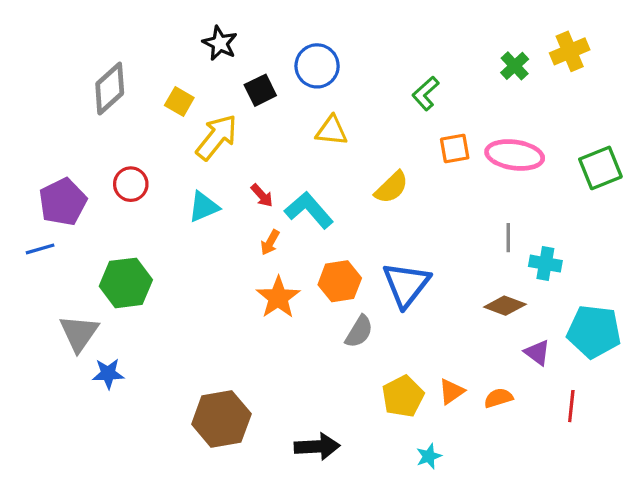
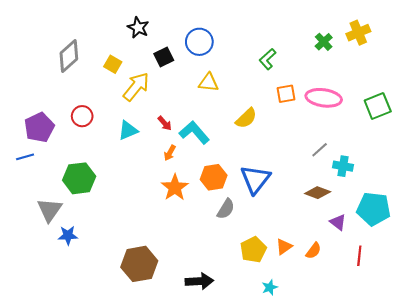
gray line: (508, 238) -> (320, 150), turned 48
orange semicircle: (498, 398) -> (313, 251), turned 144

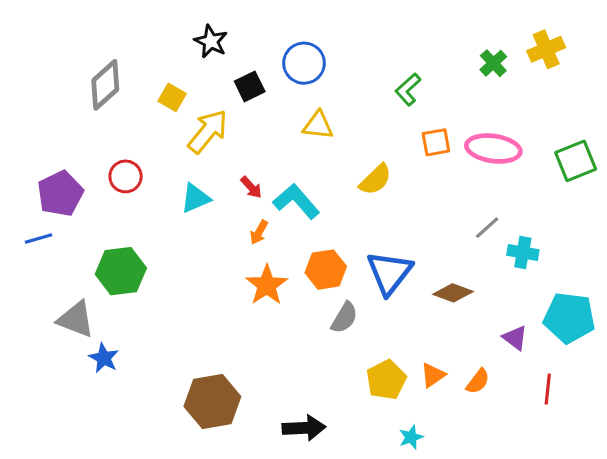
brown diamond: (318, 193) -> (453, 293), moved
gray triangle: (50, 210) -> (76, 319), turned -44
blue star: (68, 235) -> (104, 358), turned 30

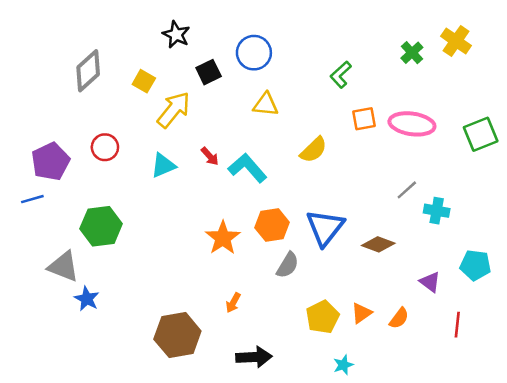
yellow cross: (546, 49) -> (456, 41), turned -32
orange arrow: (259, 232) -> (233, 303), moved
cyan pentagon: (569, 318) -> (475, 265), size x0.7

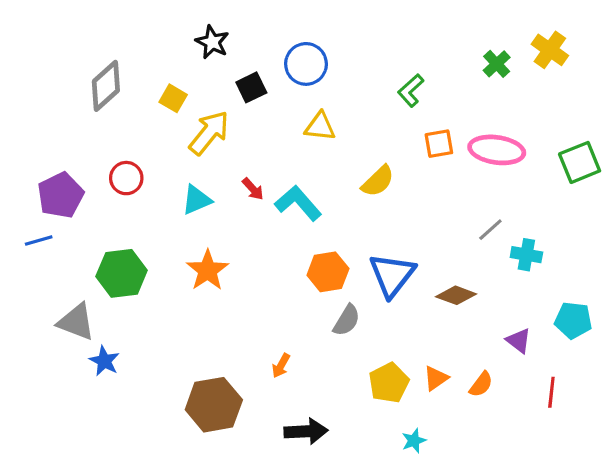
orange star: (223, 238) -> (208, 270), moved

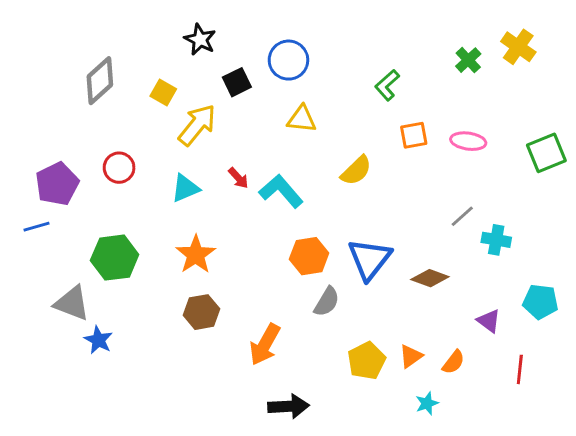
pink ellipse: (497, 150) -> (468, 141), size x0.7
orange arrow: (281, 366) -> (265, 344), size x1.8
brown hexagon: (214, 405) -> (202, 312), moved, size x0.7
cyan star: (414, 441) -> (427, 403), moved

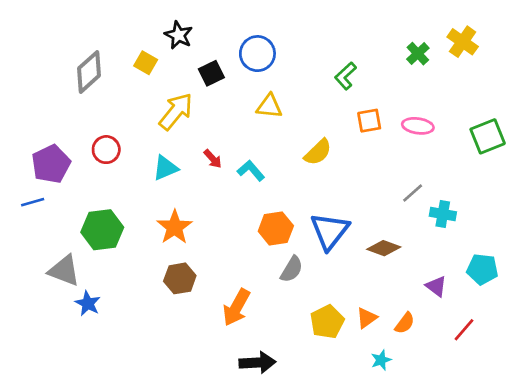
yellow square: (163, 92) -> (146, 63), moved
cyan L-shape: (281, 191) -> (251, 171), size x0.7
red line: (520, 369) -> (464, 330), turned 35

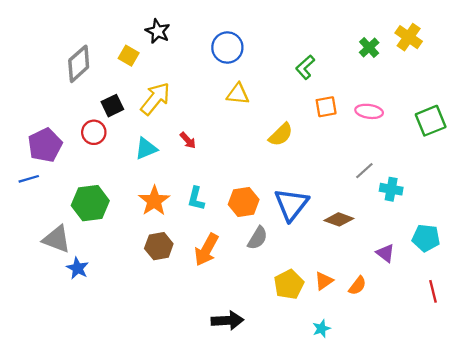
black square: (211, 73) -> (112, 106), moved
cyan L-shape: (251, 171) -> (196, 199), moved, turned -125
orange arrow: (236, 307) -> (206, 250), moved
red line: (464, 330) -> (433, 291), moved, turned -55
cyan star: (381, 360) -> (321, 329), moved

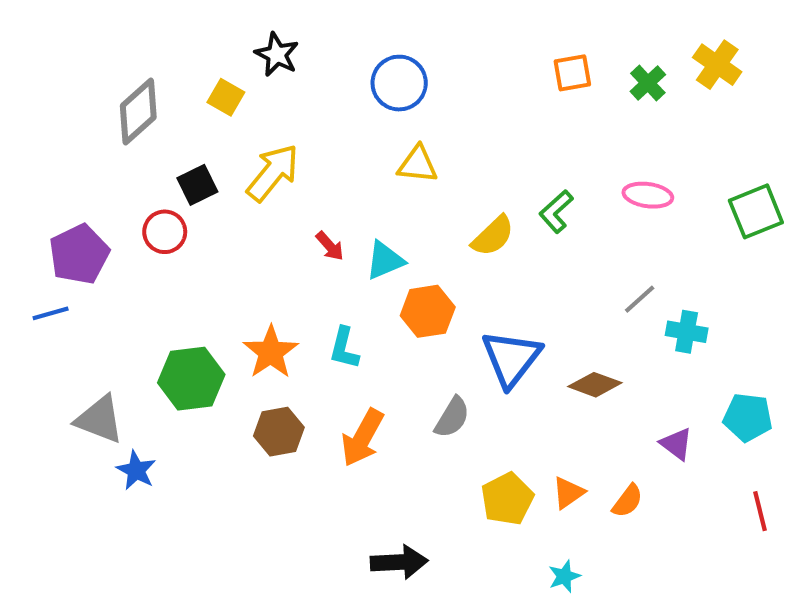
green L-shape: (305, 67) -> (556, 211), moved
orange square: (326, 107) -> (572, 73), moved
cyan triangle: (146, 149) -> (385, 260), moved
orange hexagon: (244, 202) -> (428, 311), moved
green hexagon: (90, 203) -> (191, 379), moved

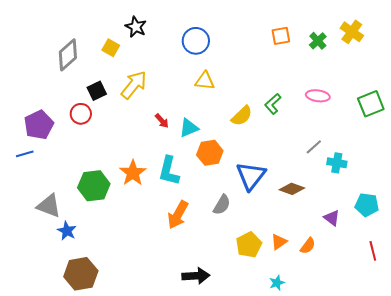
cyan L-shape: (344, 348) -> (169, 171), size x1.4
brown hexagon: (279, 432) -> (81, 274), moved, size x1.4

